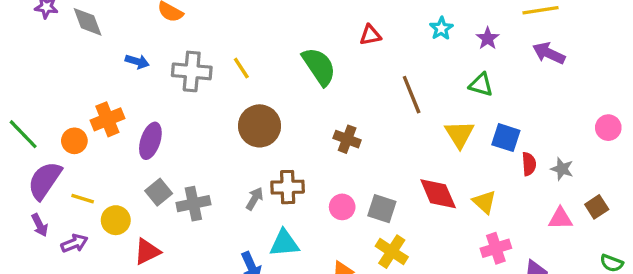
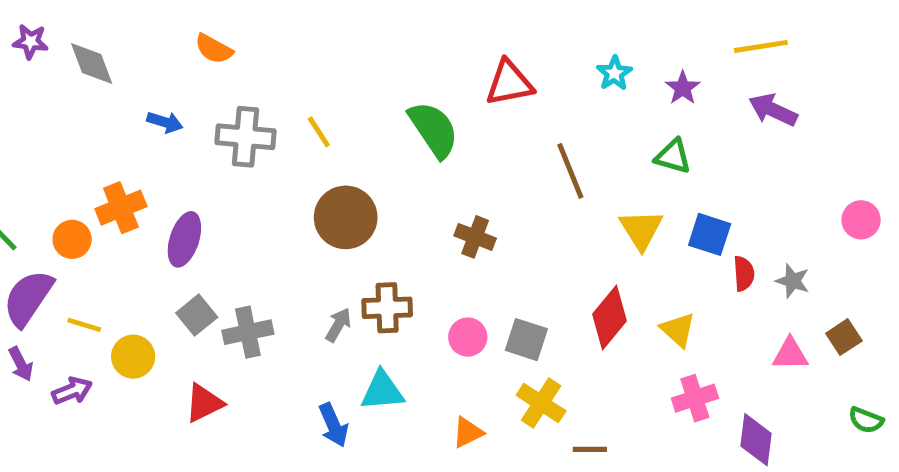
red triangle: (370, 35) -> (509, 83), size x1.5
red diamond: (438, 194) -> (609, 318), turned 63
red triangle: (147, 252) -> (204, 403), moved

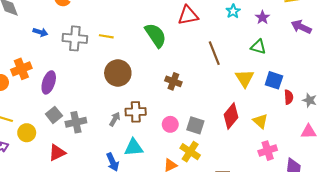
yellow line: (319, 132) -> (106, 36), turned -48
yellow cross: (541, 403) -> (190, 152), moved

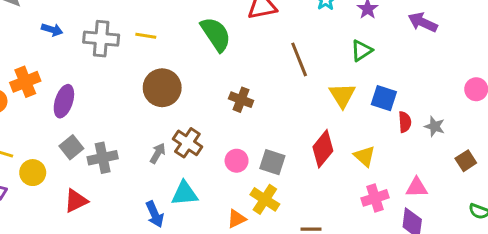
green triangle: (258, 47) -> (362, 51), turned -49
brown cross: (136, 112) -> (187, 143), turned 36
pink triangle: (309, 132) -> (417, 187), moved

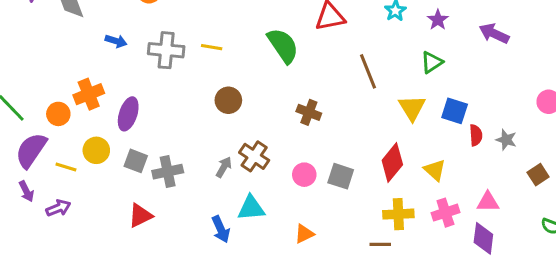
brown circle: (162, 88) -> (228, 100), size x0.7
gray square: (71, 147) -> (136, 161), turned -30
yellow circle: (33, 173) -> (96, 150), moved
yellow cross: (265, 199) -> (398, 214), moved, turned -36

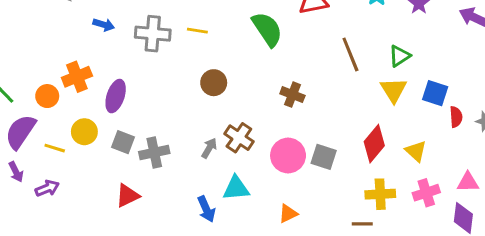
green triangle: (432, 62) -> (399, 56), moved
pink circle: (304, 175) -> (288, 156), size x1.5

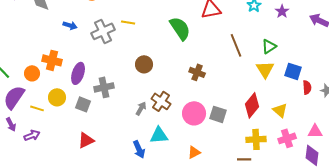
yellow line: (197, 31) -> (128, 22), moved
gray cross: (153, 34) -> (103, 31), turned -30
orange cross: (77, 77) -> (52, 60), turned 36
gray cross: (154, 153) -> (104, 87), moved

